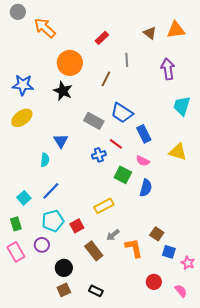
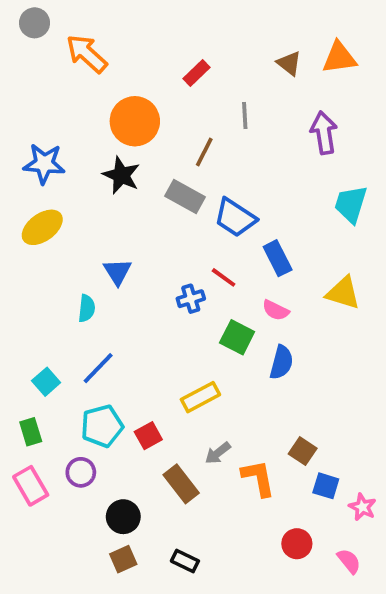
gray rectangle: (94, 121) -> (185, 196), moved

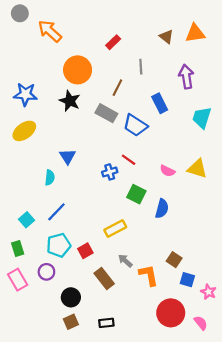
blue rectangle: (278, 258) -> (160, 103), moved
pink semicircle: (276, 310) -> (167, 171), moved
gray arrow: (218, 453) -> (125, 261), turned 80
red circle: (297, 544) -> (171, 313), size x1.6
black rectangle: (185, 561) -> (106, 323), turned -32

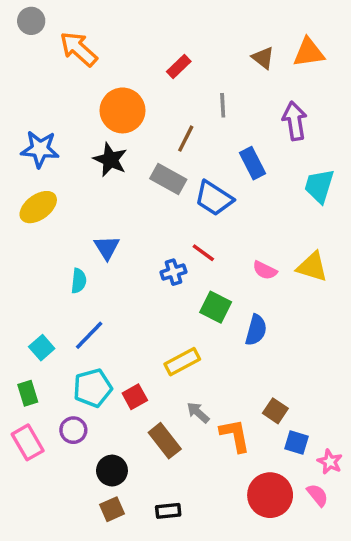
pink semicircle: (201, 323) -> (317, 495), moved

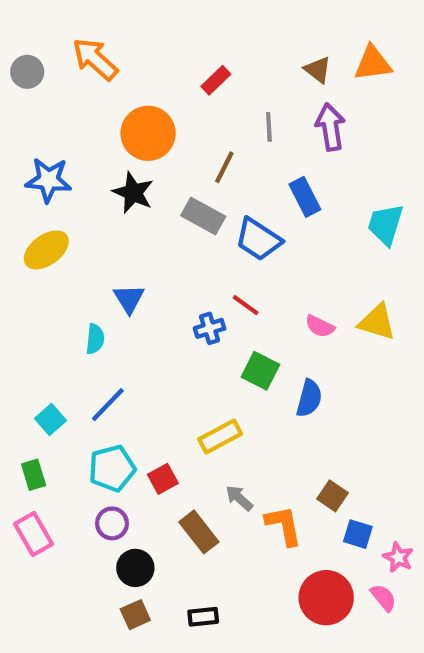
gray circle: (31, 21) -> (27, 72), moved
purple arrow: (295, 121) -> (330, 127), moved
purple circle: (73, 430) -> (112, 523), moved

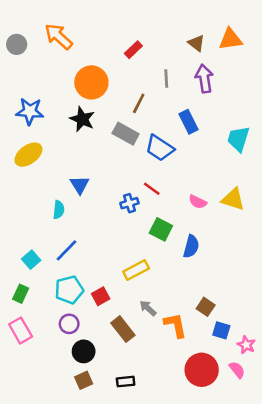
green rectangle: (34, 475) -> (21, 294), turned 42

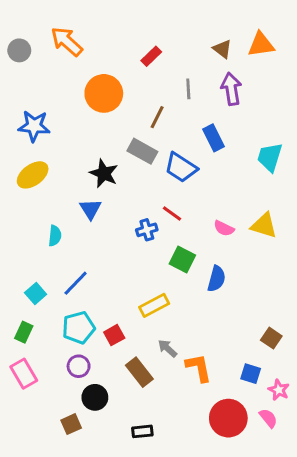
black star: (82, 119) -> (104, 173), moved
cyan semicircle: (59, 210) -> (55, 236), moved
brown square: (206, 307) -> (271, 338), moved
brown square: (84, 380) -> (71, 424), moved

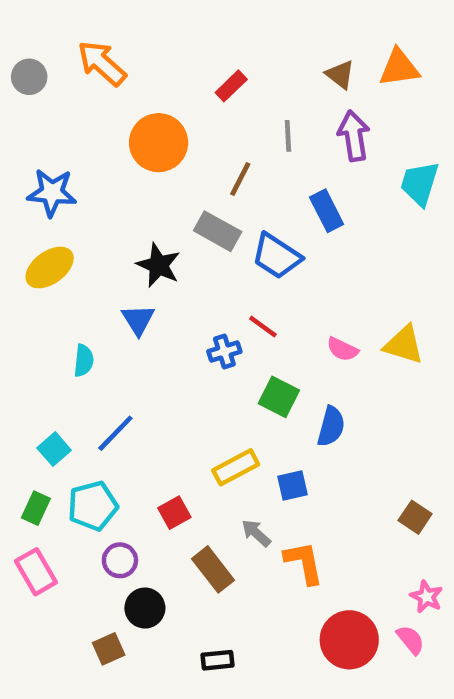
cyan trapezoid: (270, 157) -> (420, 184), moved
cyan pentagon: (79, 328) -> (93, 506), moved
blue square: (251, 374) -> (292, 485), moved, turned -30

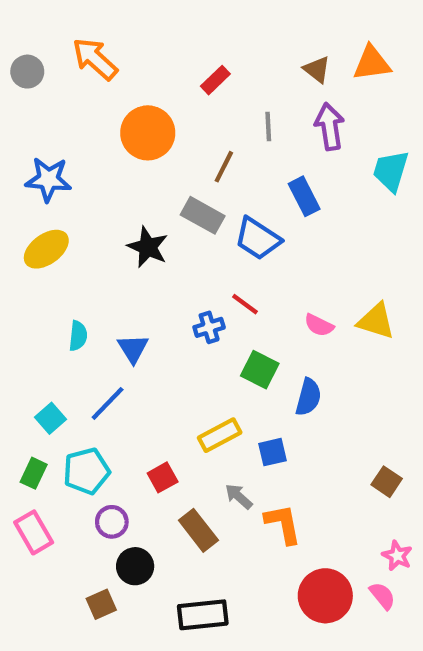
blue triangle: (138, 320) -> (133, 348), moved
black rectangle: (218, 660) -> (203, 615), size x1.6

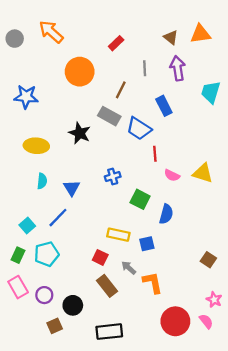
yellow ellipse: (46, 249) -> (36, 146), moved, turned 40
red line: (245, 304) -> (155, 154), moved, turned 49
yellow rectangle: (220, 435) -> (118, 235), turned 40
red square: (163, 477) -> (100, 257), moved, turned -35
purple circle: (112, 522) -> (44, 295), moved

